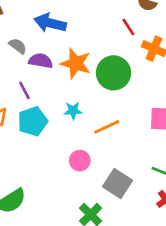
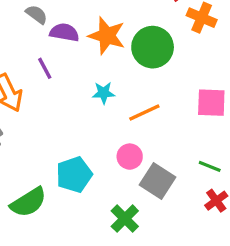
cyan pentagon: (33, 121) -> (74, 174), moved
pink circle: (80, 161) -> (130, 157), moved

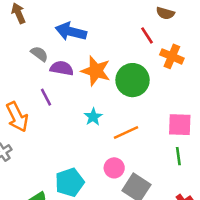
cyan star: (104, 93) -> (93, 117), turned -30
green line: (210, 166) -> (178, 156), moved, turned 60

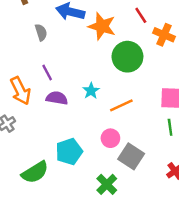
gray semicircle: (39, 54) -> (41, 32), turned 35
purple semicircle: (62, 68) -> (57, 98), moved
orange star: (96, 71) -> (102, 26), moved

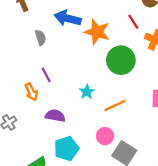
orange arrow: (20, 91) -> (31, 92), moved, size x0.7
purple semicircle: (57, 98) -> (55, 116), moved

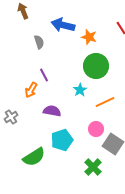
orange star: (97, 32) -> (89, 37), size x0.7
green circle: (121, 60) -> (96, 66), moved
orange arrow: (31, 92) -> (31, 90), turned 56

